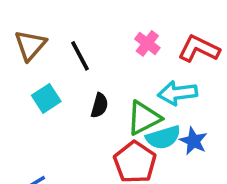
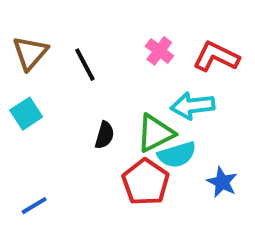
cyan square: (46, 98) -> (26, 114), moved
black semicircle: (99, 105) -> (105, 135), moved
blue star: (193, 141) -> (222, 182), moved

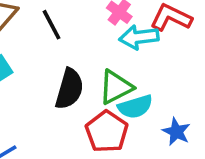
cyan arrow: (193, 106) -> (139, 37), moved
black semicircle: (105, 135) -> (69, 89), size x1.6

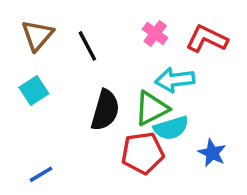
cyan arrow: (139, 37) -> (175, 80), moved
red pentagon: (107, 132) -> (143, 153), turned 30

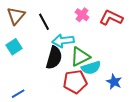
cyan arrow: (175, 80) -> (63, 41), moved

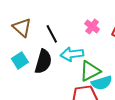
brown triangle: (16, 16) -> (22, 28), turned -30
black semicircle: (54, 58) -> (43, 62), moved

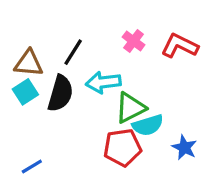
brown triangle: (22, 28) -> (29, 63), moved, turned -36
black line: (52, 34) -> (73, 52), turned 60

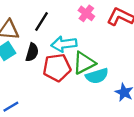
black semicircle: (60, 93) -> (32, 52), size x0.7
red pentagon: (122, 147) -> (57, 68), moved

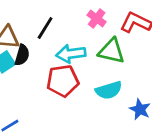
black semicircle: (32, 52) -> (22, 55), moved
green triangle: (84, 63) -> (111, 51), moved, turned 40

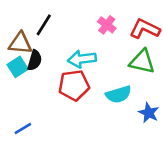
black line: (45, 28) -> (44, 25), moved
green triangle: (111, 51) -> (142, 62), moved

